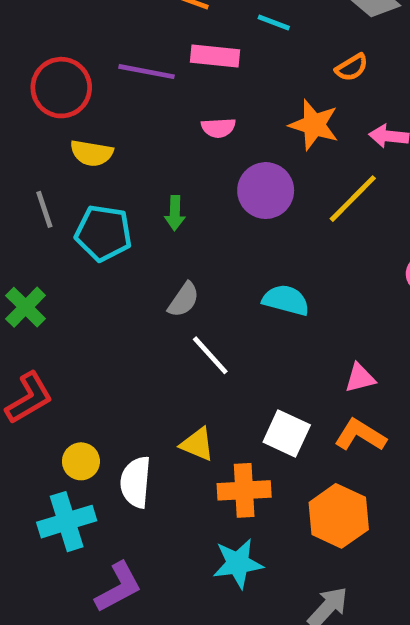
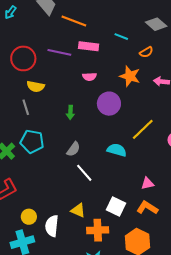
cyan line: (274, 22) -> (121, 37), moved
yellow line: (353, 199) -> (143, 129), moved
gray line: (44, 209) -> (26, 107), moved
cyan pentagon: (103, 233) -> (32, 141), moved

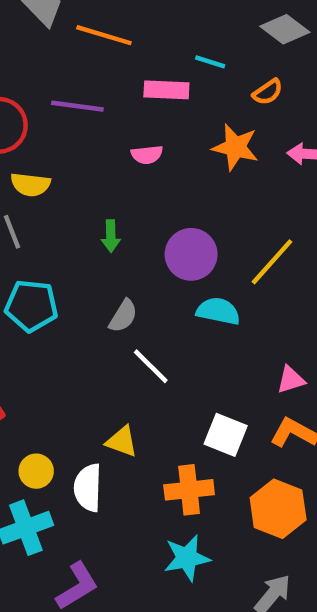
pink rectangle: (89, 46) -> (166, 90), moved
purple circle: (109, 104) -> (191, 254), moved
yellow triangle: (78, 210) -> (122, 441), moved

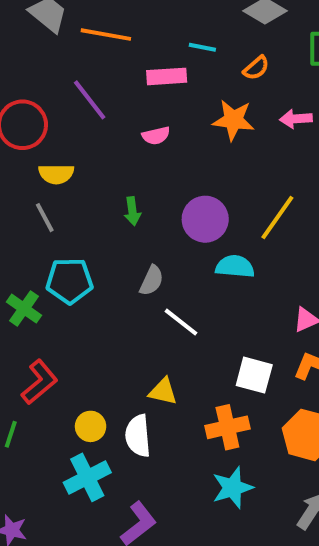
purple line: (77, 106) -> (90, 100), turned 51

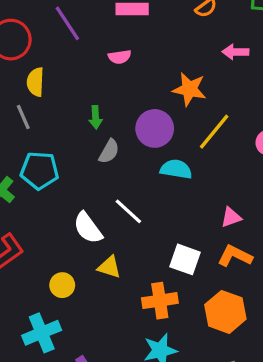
orange star: (233, 120) -> (189, 89), moved
yellow semicircle: (56, 174) -> (35, 82), turned 88
gray semicircle: (152, 281) -> (109, 151), moved
yellow circle: (91, 426) -> (62, 285), moved
white semicircle: (138, 436) -> (88, 228), moved, turned -36

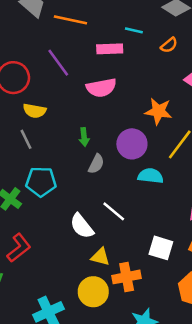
pink semicircle: (120, 57) -> (101, 88), size x1.6
yellow semicircle: (35, 82) -> (35, 111), turned -80
yellow circle: (62, 285) -> (93, 292), moved, size x1.5
orange cross: (160, 301) -> (127, 277), moved

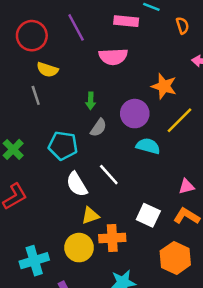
orange semicircle: (169, 45) -> (182, 25), turned -77
cyan pentagon: (41, 182) -> (63, 146), moved
yellow triangle: (100, 257) -> (90, 216), turned -42

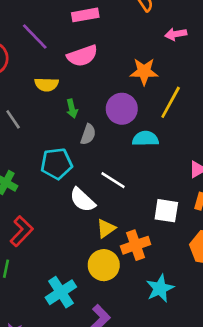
yellow semicircle: (47, 70) -> (47, 84), moved

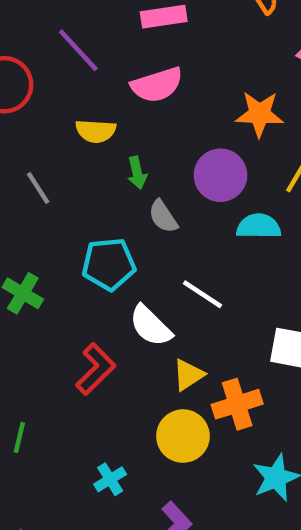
gray semicircle: (88, 134) -> (163, 216), turned 126
red L-shape: (22, 231) -> (96, 369), moved
cyan cross: (61, 292) -> (110, 479), size x0.6

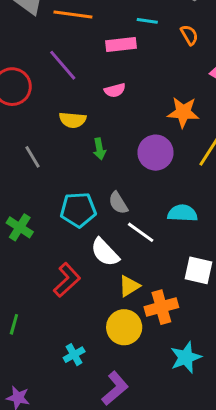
pink semicircle: (157, 85) -> (115, 90), size x0.6
gray semicircle: (163, 216) -> (118, 203), moved
cyan semicircle: (259, 226) -> (182, 213), moved

